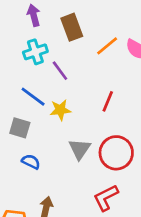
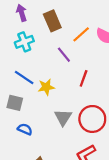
purple line: (60, 71) -> (64, 55), moved

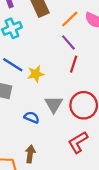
purple line: (64, 55) -> (68, 42), moved
blue semicircle: (25, 129) -> (32, 117), moved

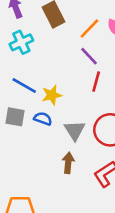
blue semicircle: (32, 117) -> (43, 119), moved
brown arrow: (30, 154) -> (68, 163), moved

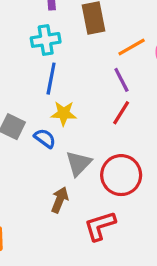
blue line: (24, 85) -> (51, 79), moved, turned 55

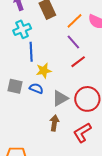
red line: (121, 113) -> (78, 62), turned 35
gray triangle: (79, 163) -> (60, 98), turned 30

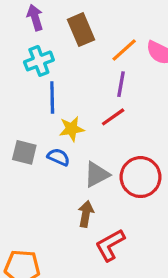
purple line: (73, 42) -> (121, 84), turned 49
red line: (78, 62) -> (113, 117), moved
red L-shape: (82, 133) -> (110, 245), moved

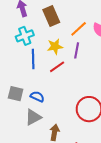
red line: (113, 117) -> (57, 67), moved
yellow star: (72, 129) -> (55, 47), moved
gray triangle: (97, 174) -> (33, 117), moved

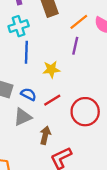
yellow star: (55, 47) -> (51, 69), moved
red line: (57, 67) -> (52, 100), moved

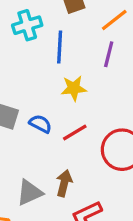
blue line: (26, 52) -> (60, 47), moved
gray triangle: (23, 117) -> (29, 193), moved

